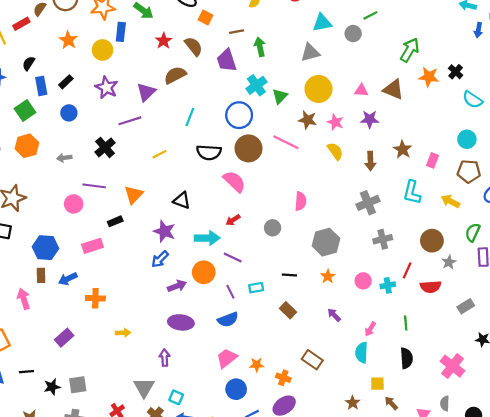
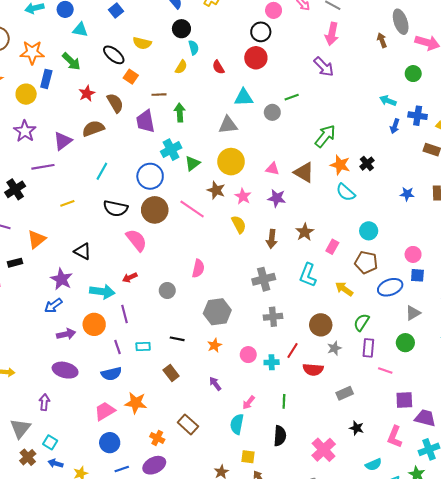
cyan semicircle: (473, 100) -> (346, 192), moved
purple line: (233, 257) -> (124, 314), turned 42
orange star: (257, 365) -> (136, 403), moved, size x1.5

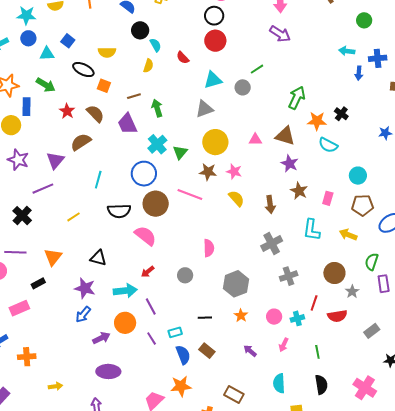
blue square: (116, 11) -> (68, 41), moved
purple star: (277, 198) -> (290, 164), moved, turned 30
blue semicircle: (111, 374) -> (183, 355), moved, turned -84
pink arrow: (249, 403) -> (284, 345), moved

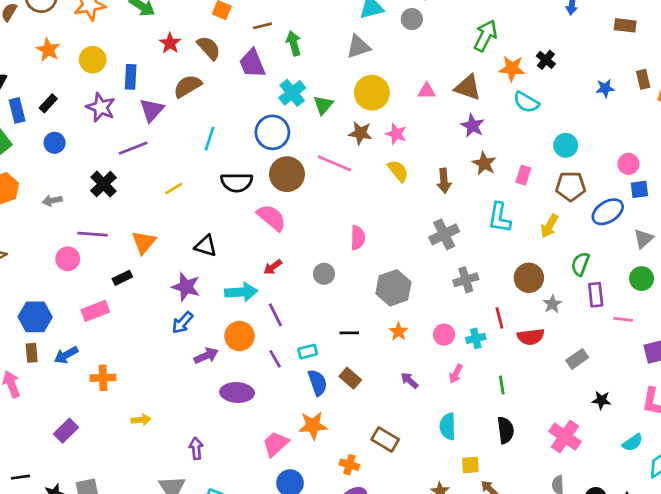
blue rectangle: (26, 107) -> (131, 77), moved
yellow arrow: (348, 235) -> (549, 226), turned -84
red line: (314, 303) -> (499, 318), turned -35
purple ellipse: (108, 371) -> (237, 393), moved

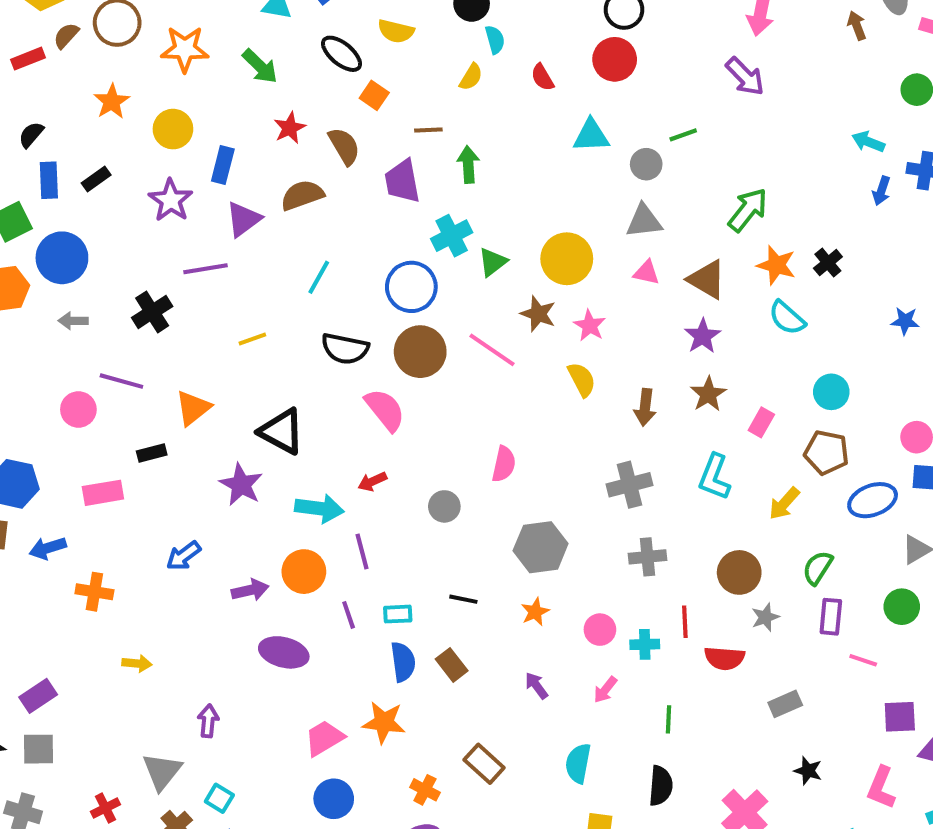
gray triangle: (358, 47) -> (644, 221), moved
blue circle: (55, 143) -> (62, 258), moved, size x1.6
black triangle: (206, 246) -> (282, 431), size x1.4
blue arrow: (182, 323) -> (184, 556), moved
purple rectangle: (66, 431) -> (38, 696), moved

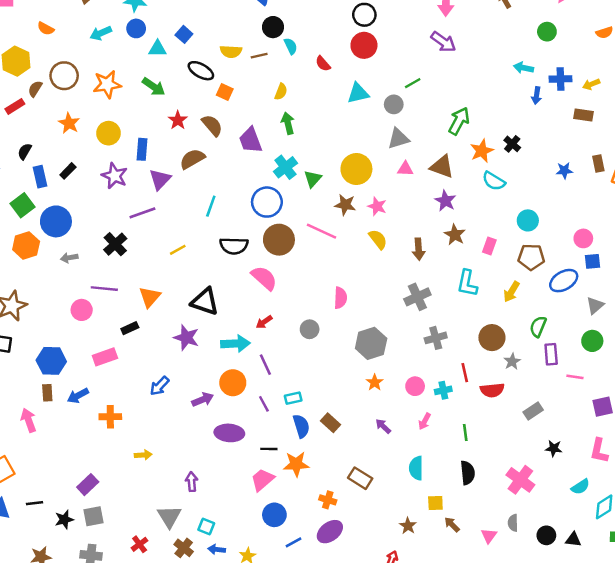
yellow semicircle: (471, 77) -> (281, 92), moved
brown line: (428, 130) -> (259, 56), moved
orange star: (776, 265) -> (482, 151), turned -30
black line: (463, 599) -> (269, 449), moved

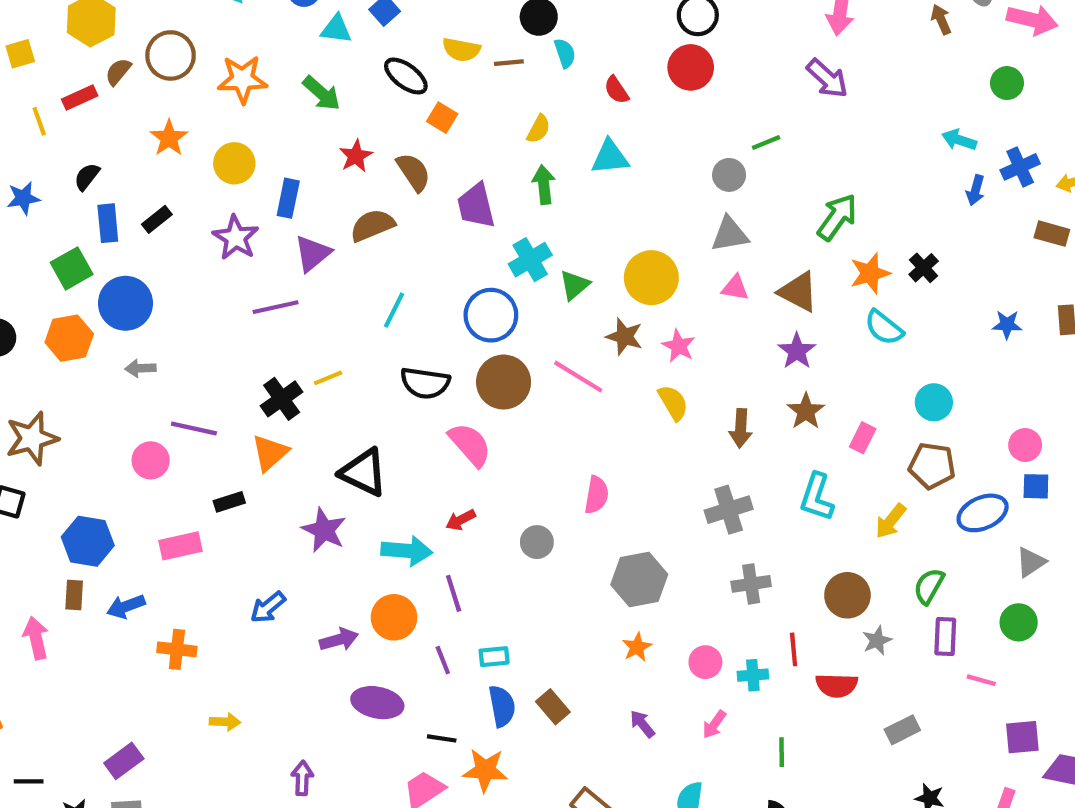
blue cross: (561, 79) -> (1020, 167), turned -30
cyan triangle: (358, 93) -> (610, 157), moved
black cross: (115, 244) -> (282, 399), moved

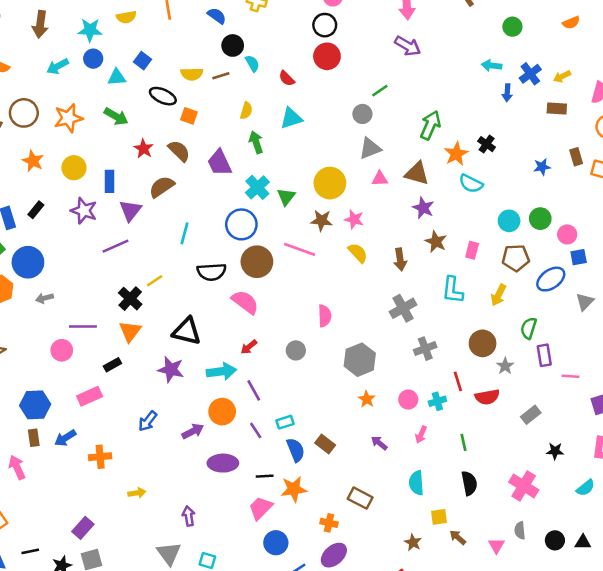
green circle: (1019, 622) -> (540, 219), moved

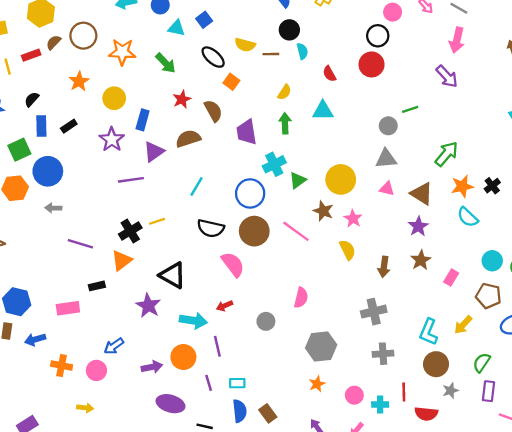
cyan L-shape: (453, 290) -> (429, 332), moved
pink circle: (62, 350) -> (96, 370), moved

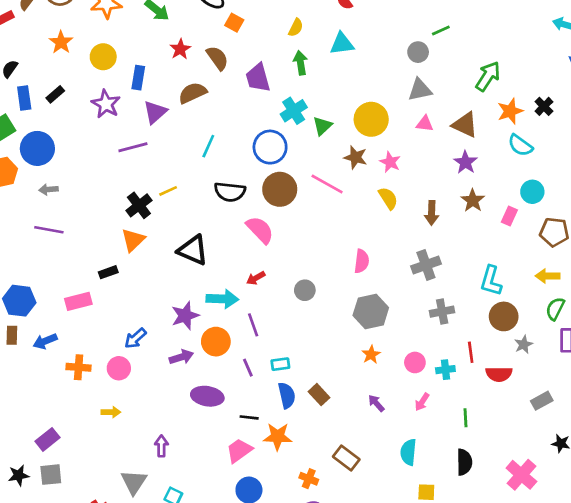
purple line: (80, 244) -> (49, 230), moved
cyan circle: (492, 261) -> (532, 192), moved
pink semicircle: (301, 298) -> (362, 261), moved
purple star: (148, 306) -> (185, 316), moved, turned 30
yellow arrow: (463, 325) -> (548, 276), moved, turned 54

